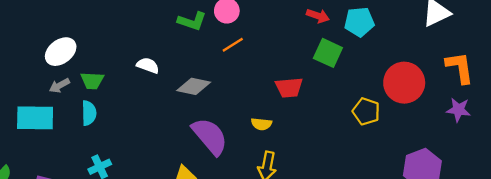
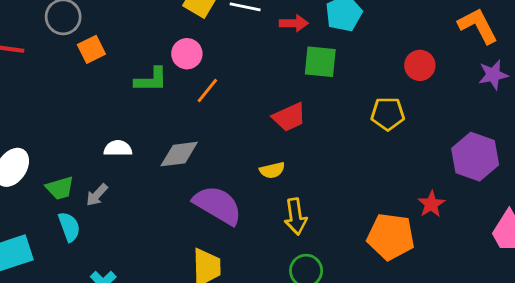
red circle: (404, 83) -> (420, 65), size x0.6
gray arrow: (59, 86) -> (97, 195), moved

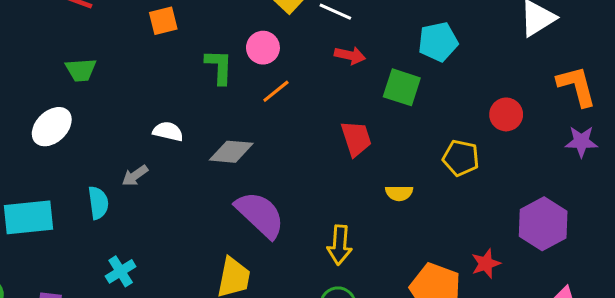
red arrow: (294, 23) -> (350, 55), moved
green L-shape: (151, 80) -> (219, 67), turned -100
red trapezoid: (289, 117) -> (356, 139), turned -96
yellow semicircle: (272, 170) -> (399, 193), moved
green trapezoid: (60, 188) -> (81, 70), moved

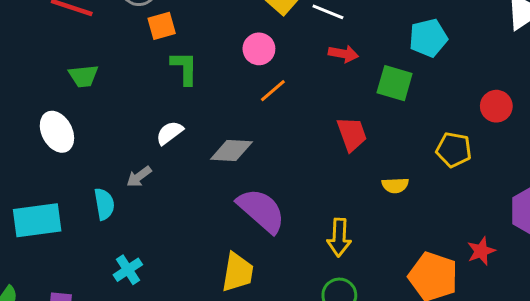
green L-shape: (219, 67) -> (184, 68), moved
white ellipse: (52, 127) -> (57, 132), turned -72
white semicircle: (168, 131) -> (170, 133), turned -48

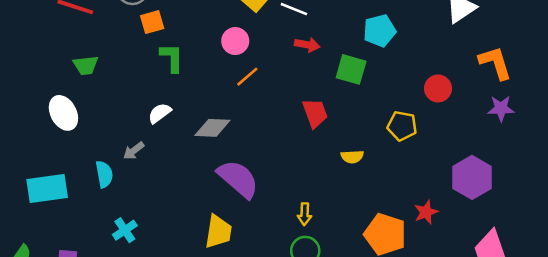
yellow arrow: (339, 237) -> (305, 214), moved, size x0.7

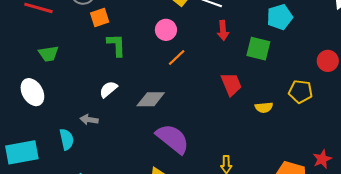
red arrow: (307, 45) -> (223, 30), turned 78
gray arrow: (134, 151) -> (89, 120), turned 48
yellow semicircle: (352, 157) -> (264, 107), moved

